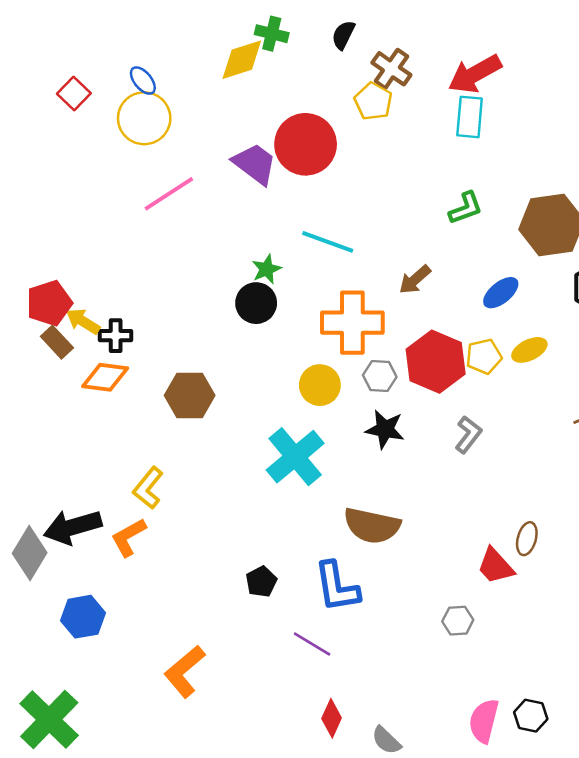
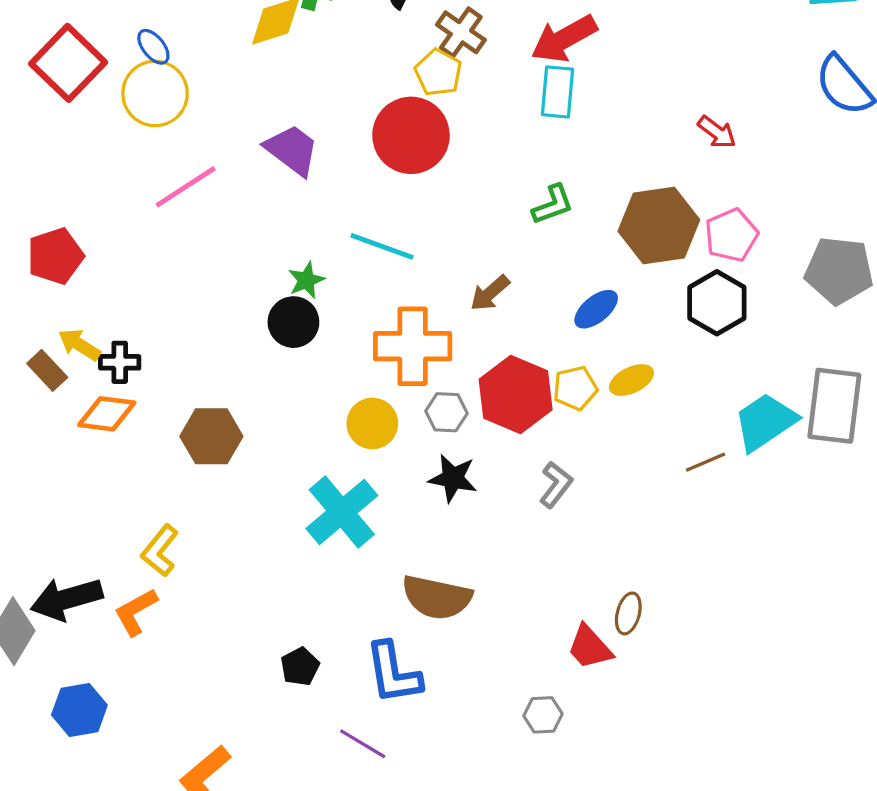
red square: (74, 94) -> (68, 63), size x1.8
red circle: (306, 144) -> (411, 135), moved
red pentagon: (49, 303) -> (55, 256), moved

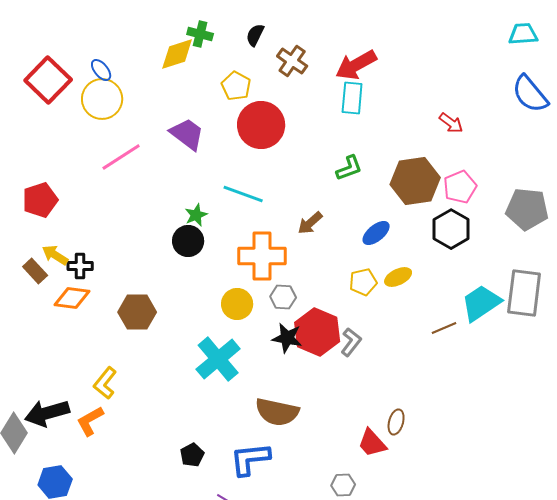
yellow pentagon: (438, 73) -> (236, 86), moved
red hexagon: (516, 395) -> (317, 332), moved
blue L-shape: (393, 673) -> (250, 459), turned 93

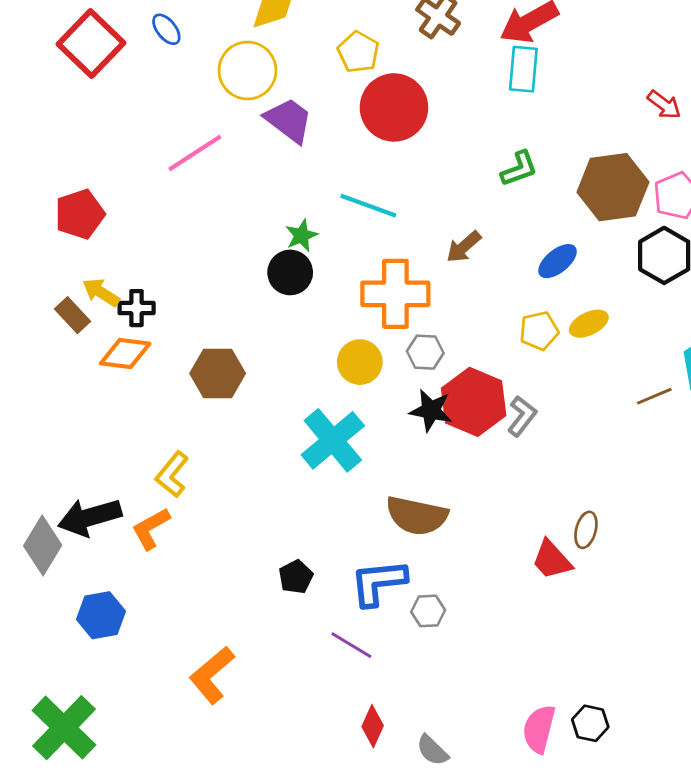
yellow circle: (102, 99) -> (247, 71), moved
gray hexagon: (343, 485) -> (428, 611), moved

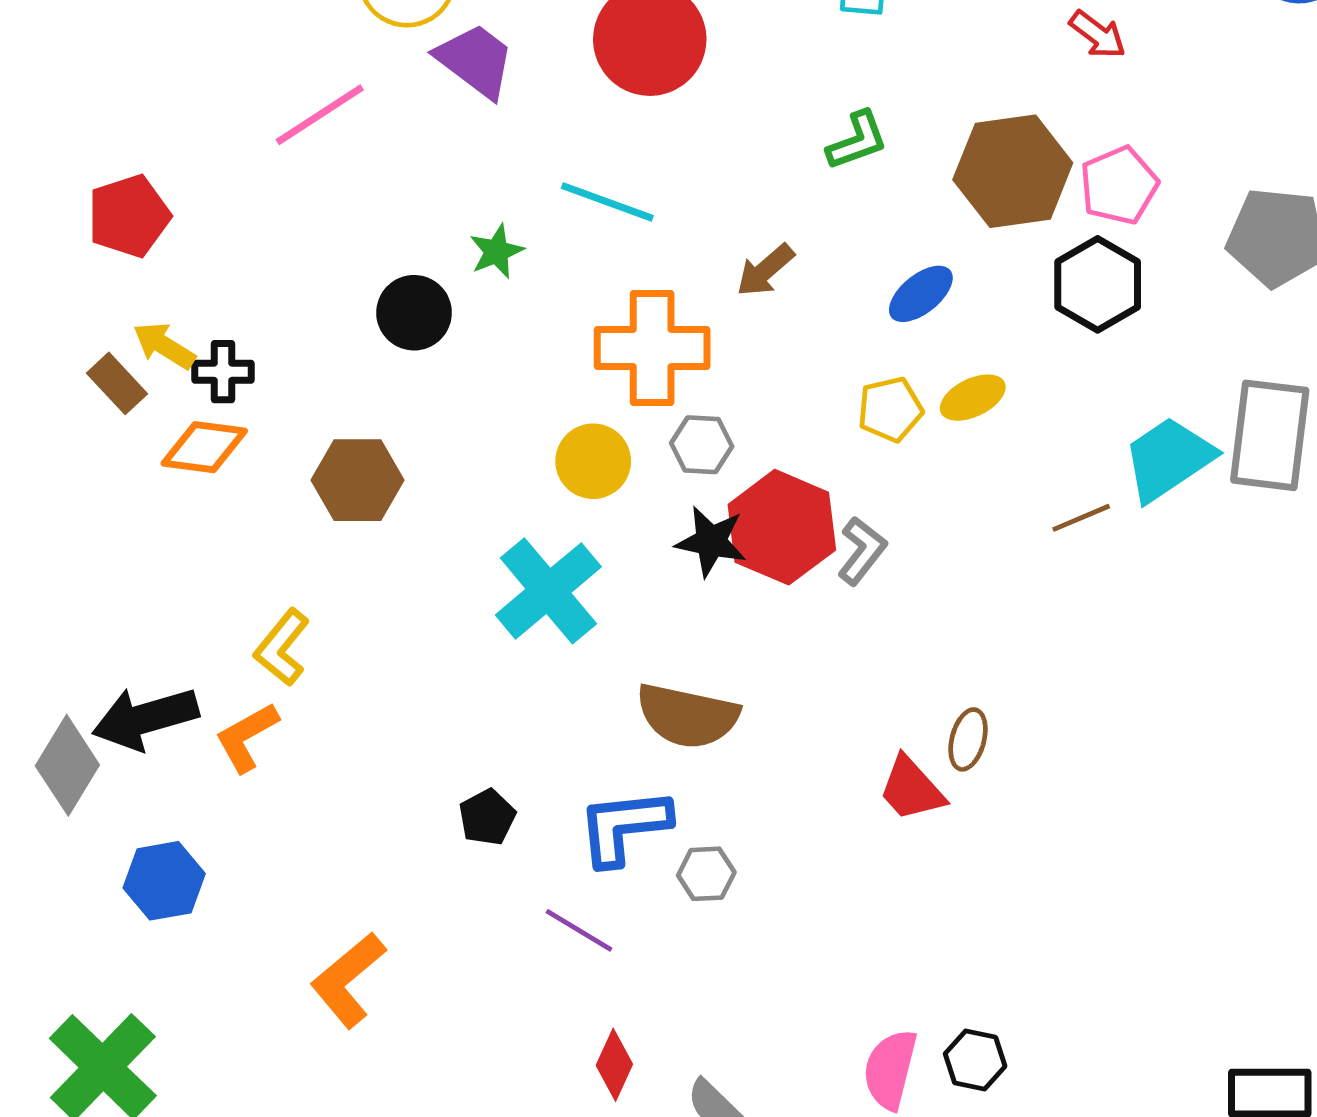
black circle: (290, 272) -> (414, 313), moved

